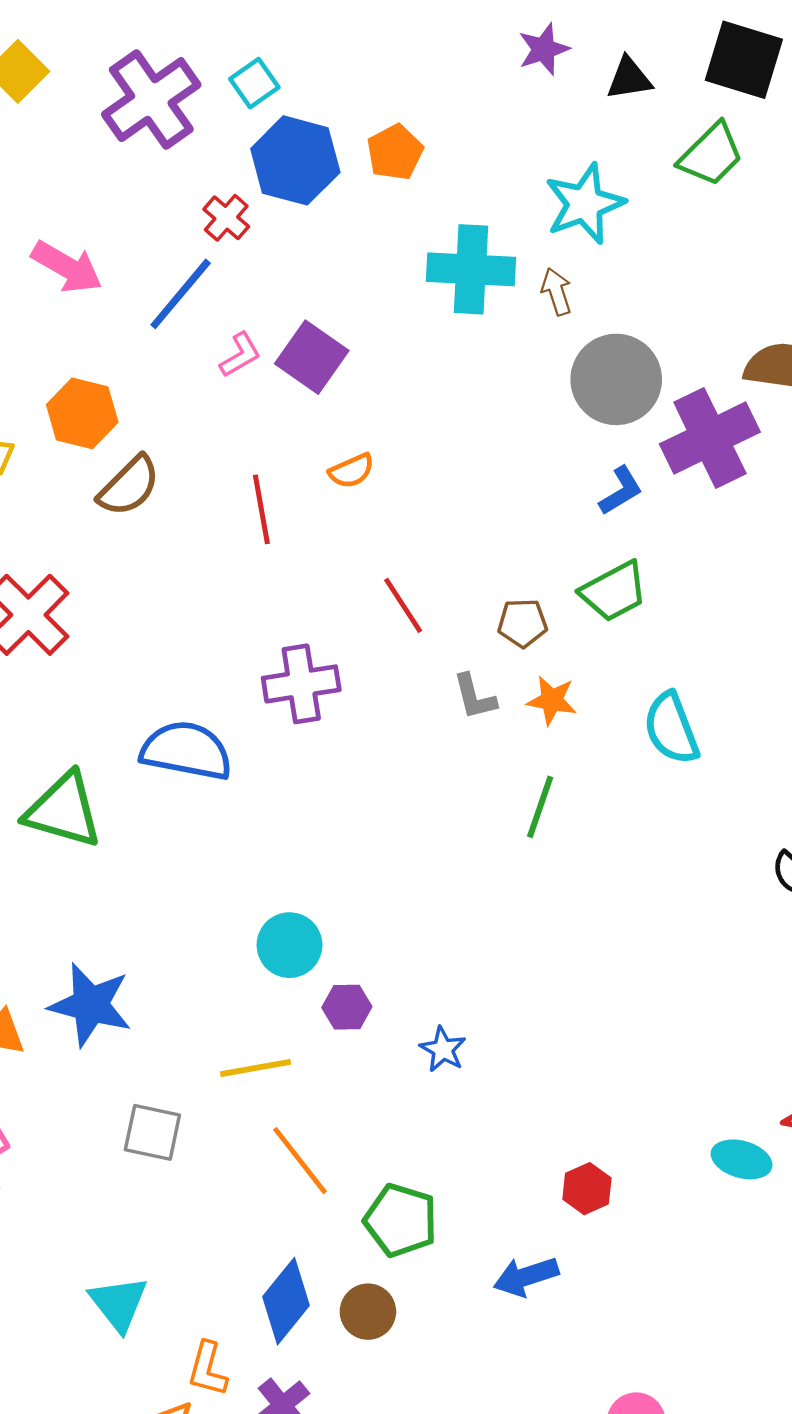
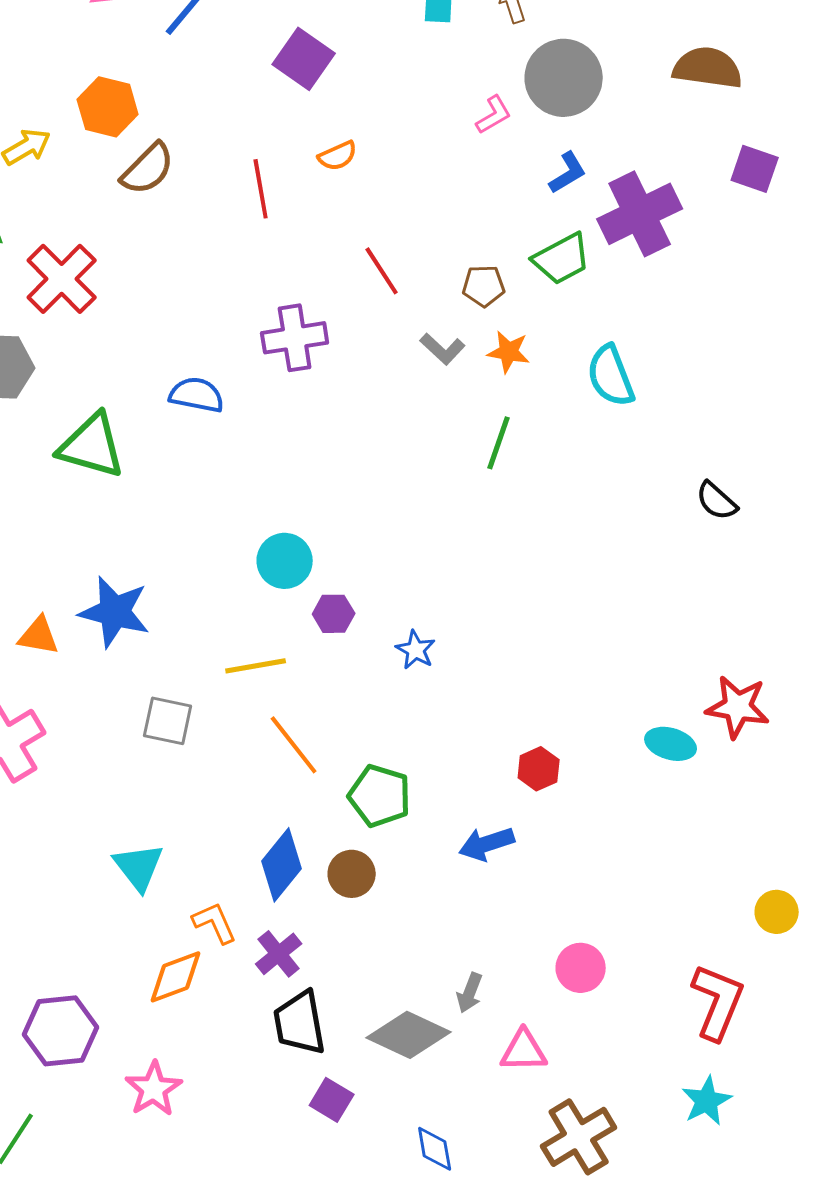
pink L-shape: (240, 355) -> (494, 115), moved
purple cross: (710, 438) -> (640, 214), moved
gray L-shape: (475, 697) -> (443, 349), turned -33
blue semicircle: (186, 751) -> (197, 395), size x0.7
orange L-shape: (208, 1369) -> (215, 923), turned 141

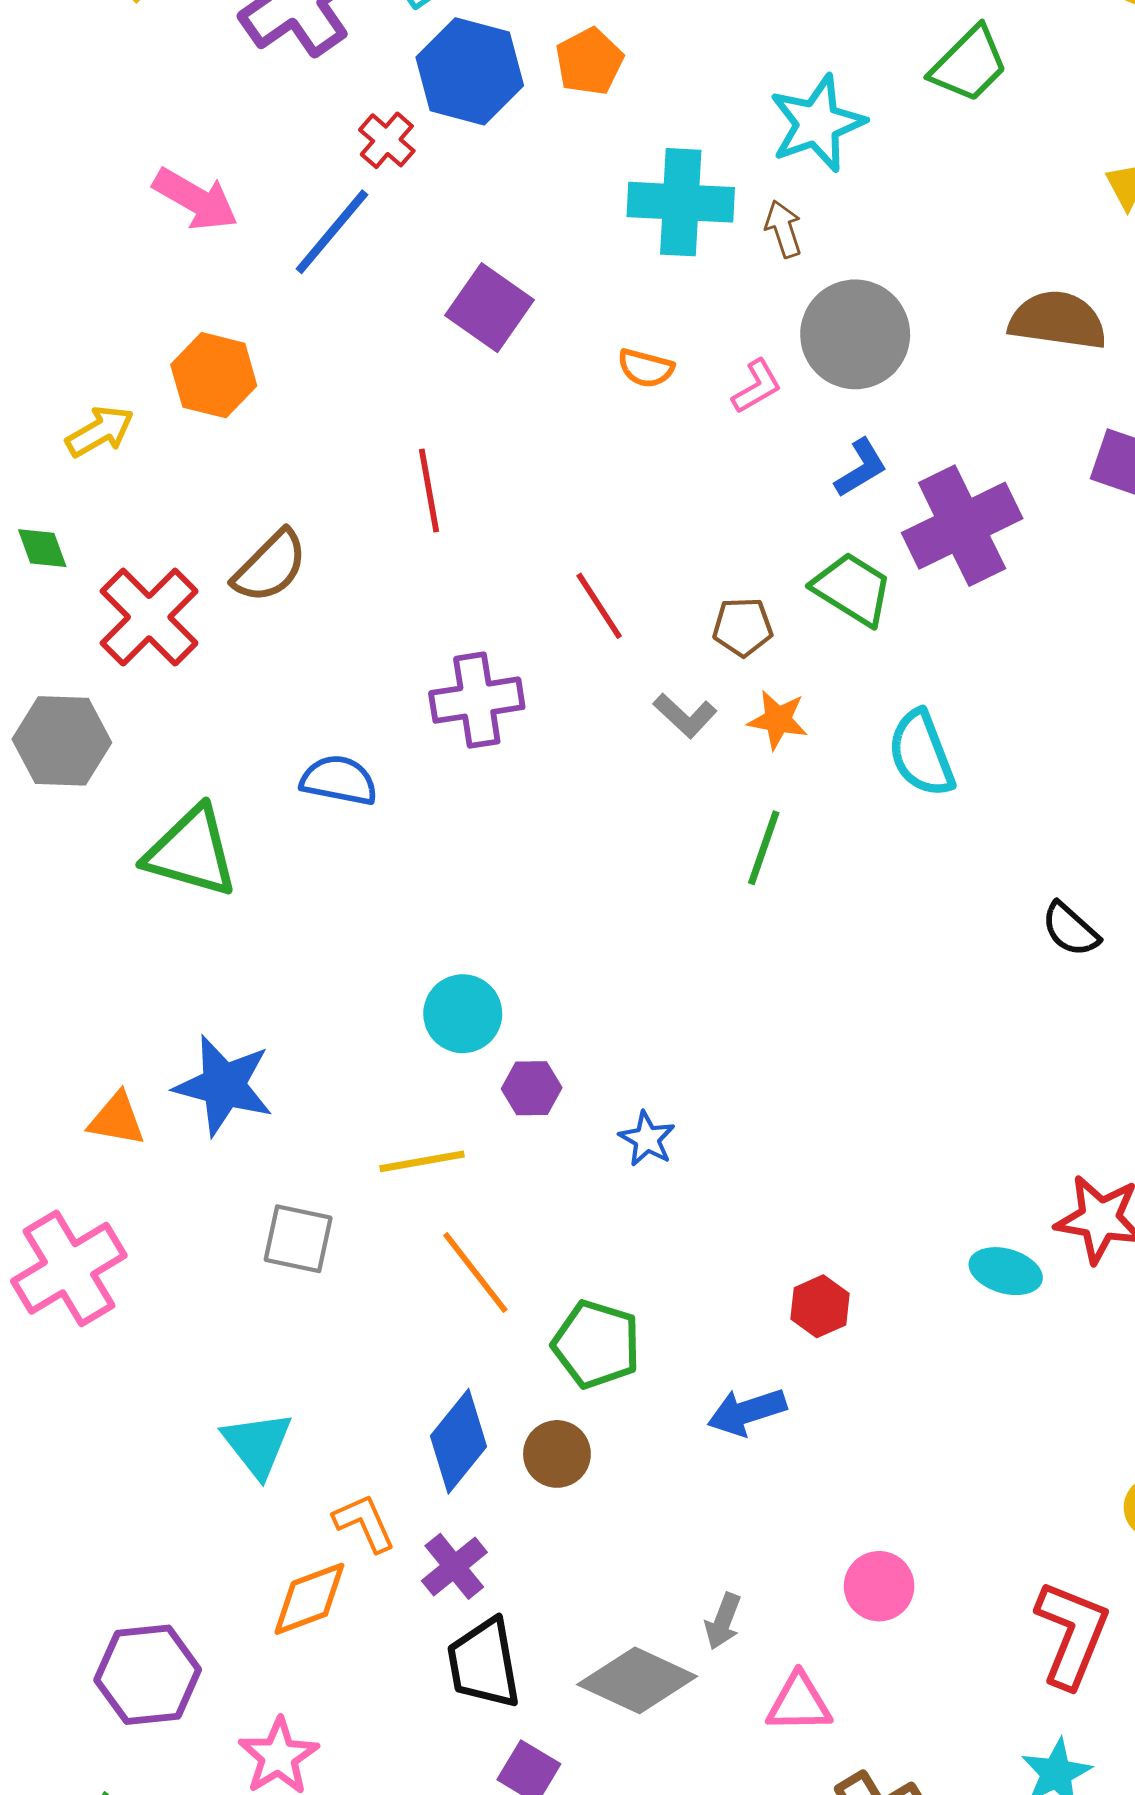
orange semicircle: (338, 156) -> (646, 368), moved, turned 39
brown semicircle: (148, 169) -> (270, 566), moved
green trapezoid: (562, 259) -> (852, 589), turned -120

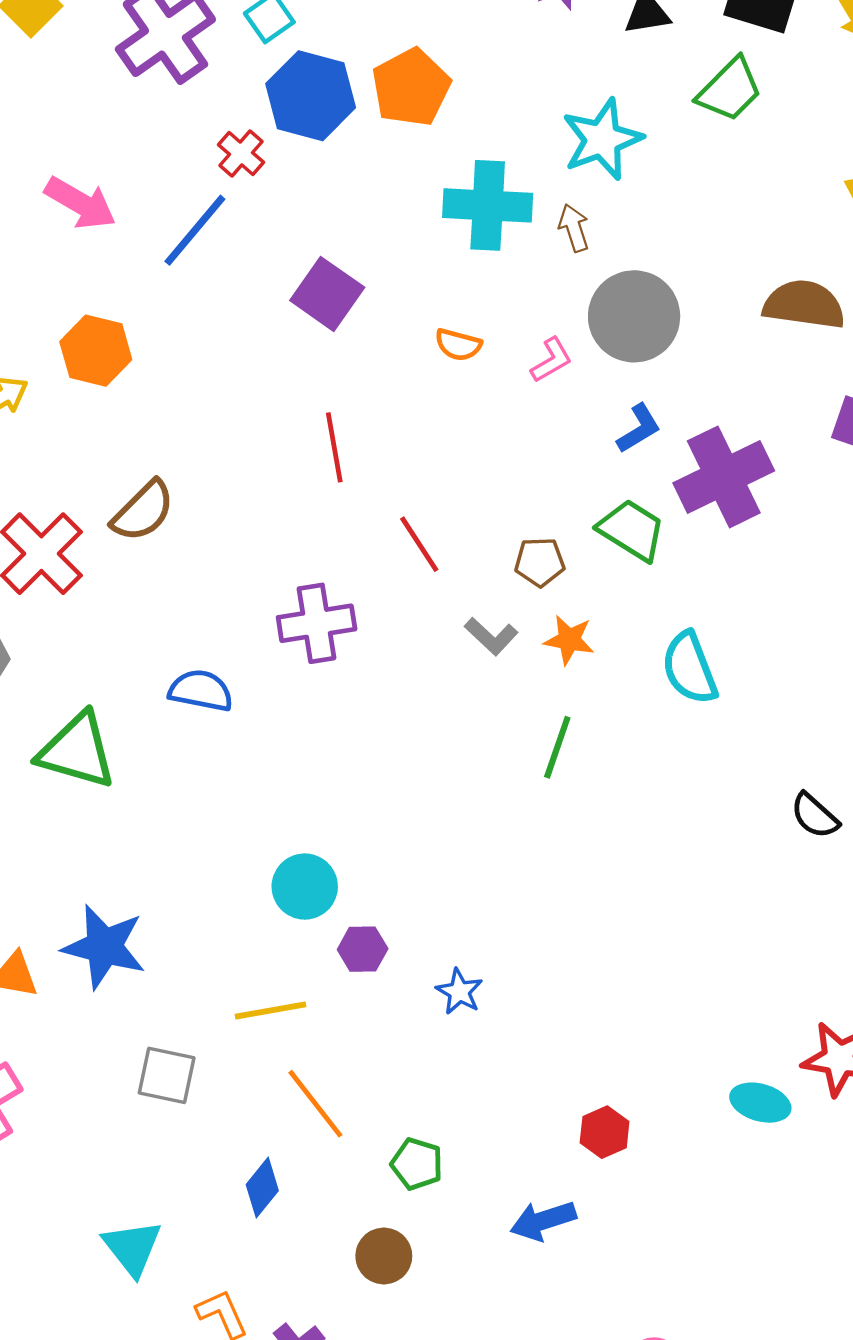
orange pentagon: (589, 62) -> (411, 87), size x1.4
red line: (429, 491) -> (334, 447), moved
green pentagon: (596, 1344) -> (417, 1164), size x0.7
blue diamond: (459, 1441) -> (262, 1188), moved, size x0.7

